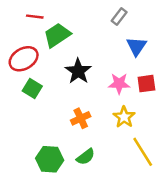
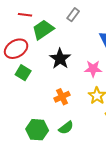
gray rectangle: (119, 17) -> (73, 15), moved

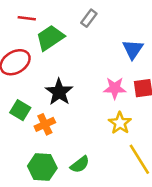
black star: (60, 59) -> (59, 92), moved
green square: (23, 73) -> (20, 110), moved
orange cross: (62, 97) -> (45, 124), moved

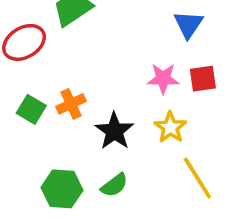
black star: (59, 92) -> (114, 131), moved
orange cross: (45, 124) -> (71, 104), moved

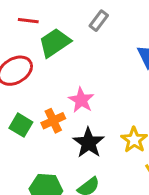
pink star: (163, 79) -> (81, 100), moved, turned 30

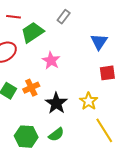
pink star: (81, 100) -> (51, 60), moved

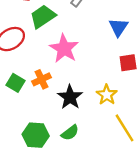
pink star: (51, 60) -> (64, 49), size x1.4

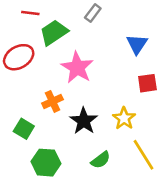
green square: (15, 83) -> (24, 129), moved
green semicircle: (70, 133) -> (101, 160), moved

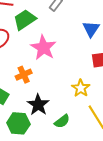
black star: (84, 121) -> (38, 105), moved

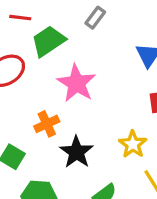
black star: (38, 105) -> (76, 152), moved

